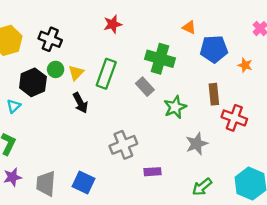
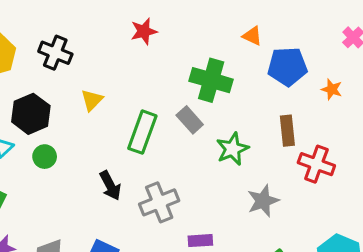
green circle: (56, 69) -> (45, 157), moved
green rectangle: (106, 74) -> (142, 132), moved
black arrow: (80, 103) -> (110, 186), moved

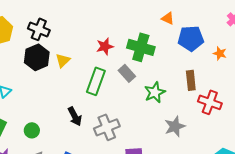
red star: (144, 31) -> (105, 46), moved
black hexagon: (31, 114) -> (37, 57), moved
green circle: (45, 157) -> (32, 130), moved

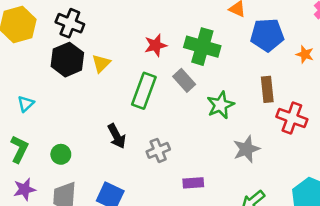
gray cross: (107, 127) -> (158, 150), size x0.7

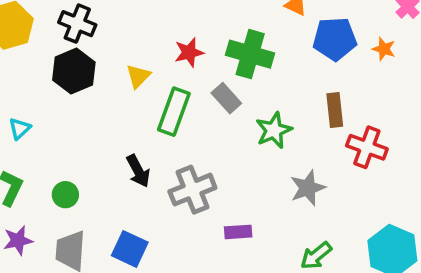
orange star: (305, 54) -> (384, 49), moved
yellow triangle: (101, 63) -> (138, 76), moved
gray cross: (158, 150) -> (192, 190), size x1.5

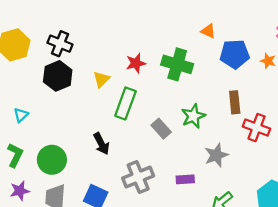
gray rectangle: (226, 98) -> (161, 129), moved
gray cross: (192, 190) -> (138, 177), moved
green circle: (65, 195) -> (52, 160), size x1.6
purple rectangle: (238, 232) -> (185, 179), moved

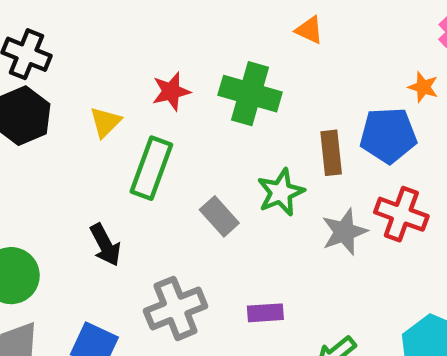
blue pentagon: (235, 54) -> (388, 135), moved
brown rectangle: (235, 102) -> (331, 153), moved
gray star: (216, 155) -> (344, 232), moved

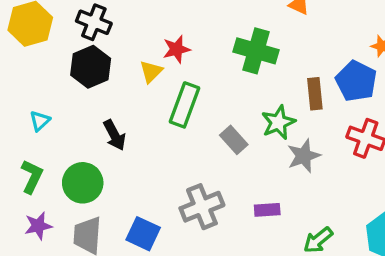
red star: (171, 91) -> (177, 49), moved
blue pentagon: (388, 135) -> (356, 81), turned 30
gray star: (344, 232) -> (304, 156), moved
black arrow: (105, 245) -> (115, 135), moved

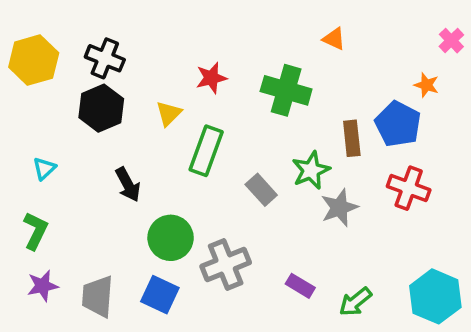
red star: (177, 49) -> (211, 78), moved
green circle: (83, 183) -> (171, 238), moved
purple rectangle: (267, 210) -> (300, 286), moved, turned 35

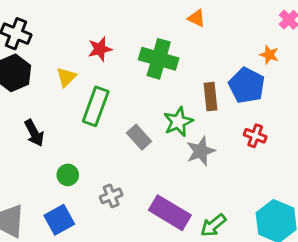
red cross: (409, 188) -> (255, 136), size x0.7
green circle: (171, 238) -> (68, 175), size x0.6
gray cross: (226, 264) -> (111, 196), size x0.6
purple rectangle: (300, 286) -> (170, 213), size x1.8
blue square: (160, 295) -> (59, 220), turned 36

